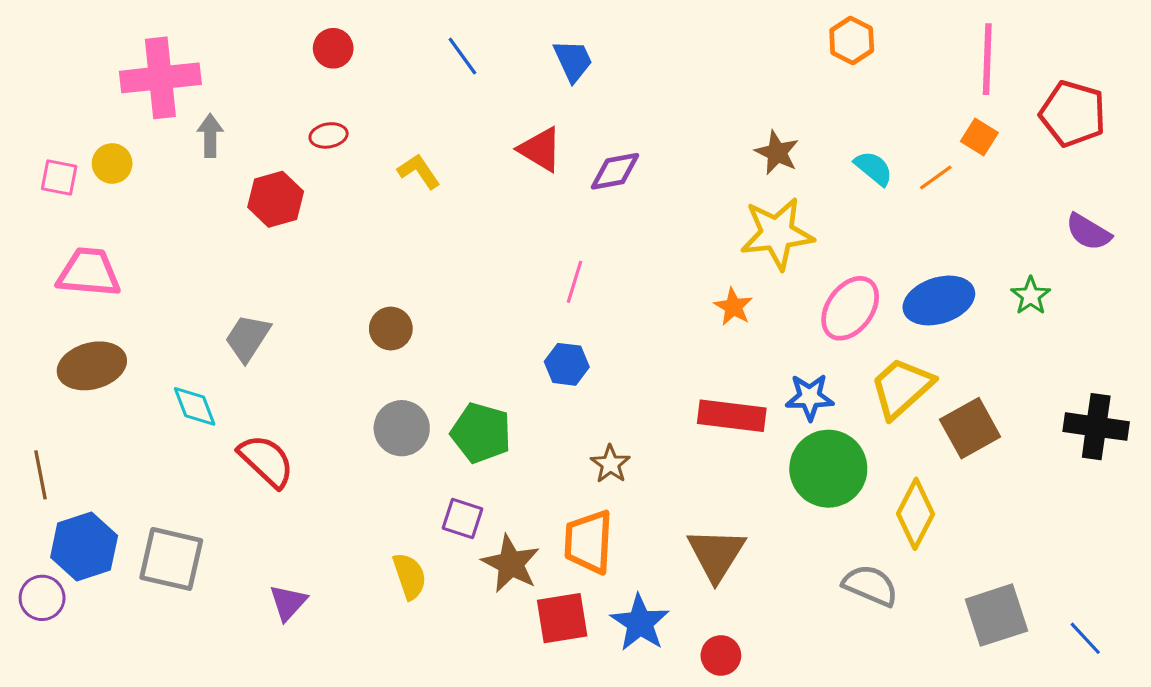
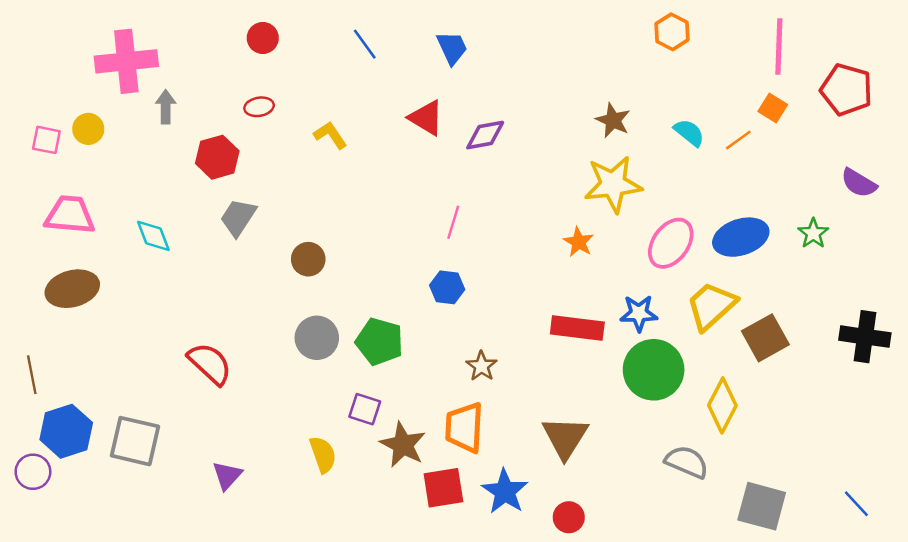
gray trapezoid: (248, 338) -> (238, 217), moved
cyan diamond: (195, 406) -> (153, 236), moved
gray square: (996, 615) -> (762, 506), moved, turned 33

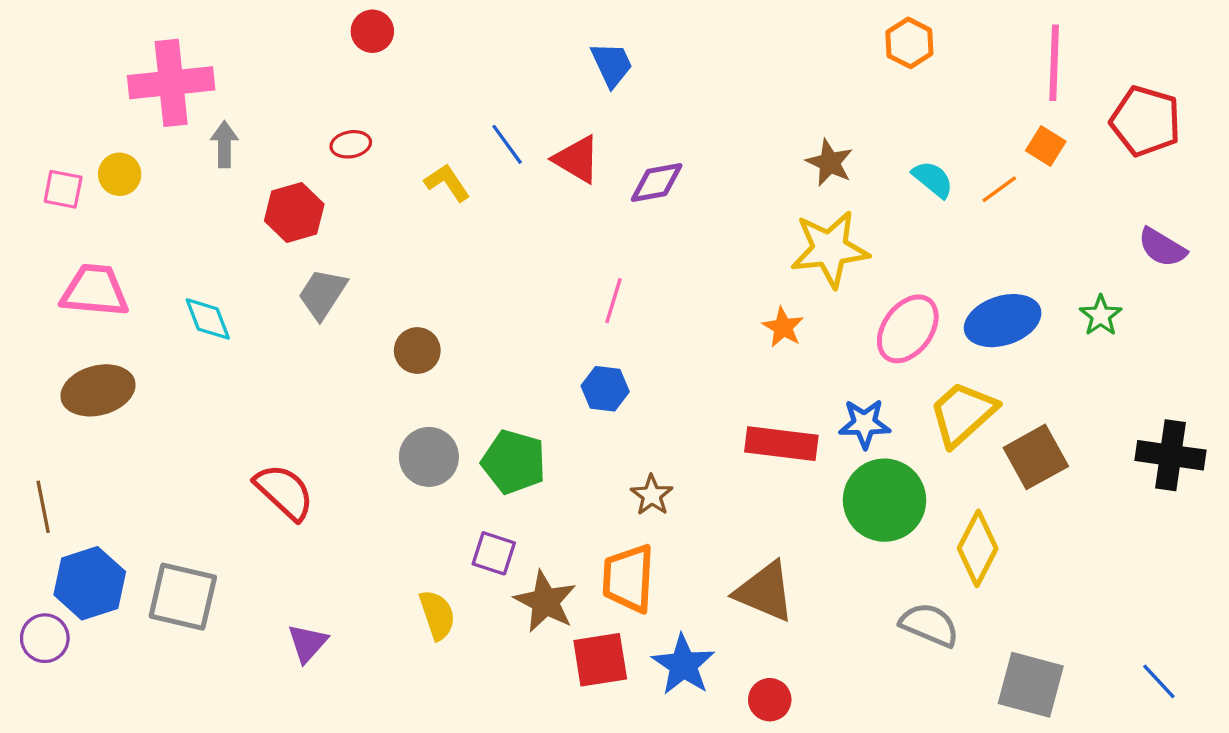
red circle: (263, 38) -> (372, 31), moved
blue line: (365, 44) -> (507, 144), moved
brown triangle: (565, 437) -> (765, 592), turned -39

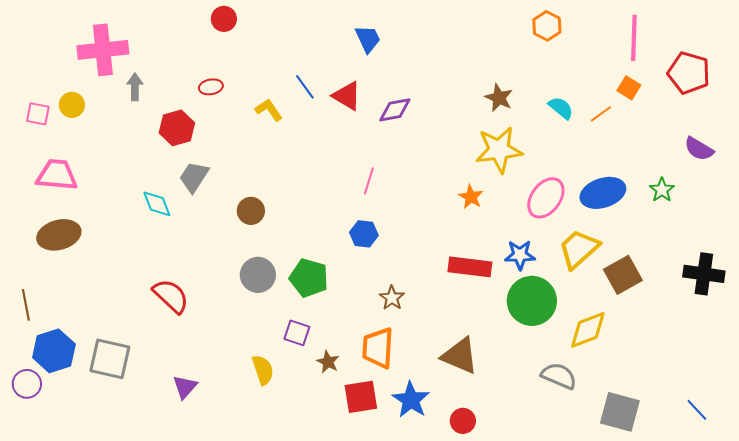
cyan diamond: (208, 319) -> (157, 204), moved
yellow diamond: (978, 548) -> (588, 330), turned 42
brown star: (545, 602) -> (328, 362), size x0.6

